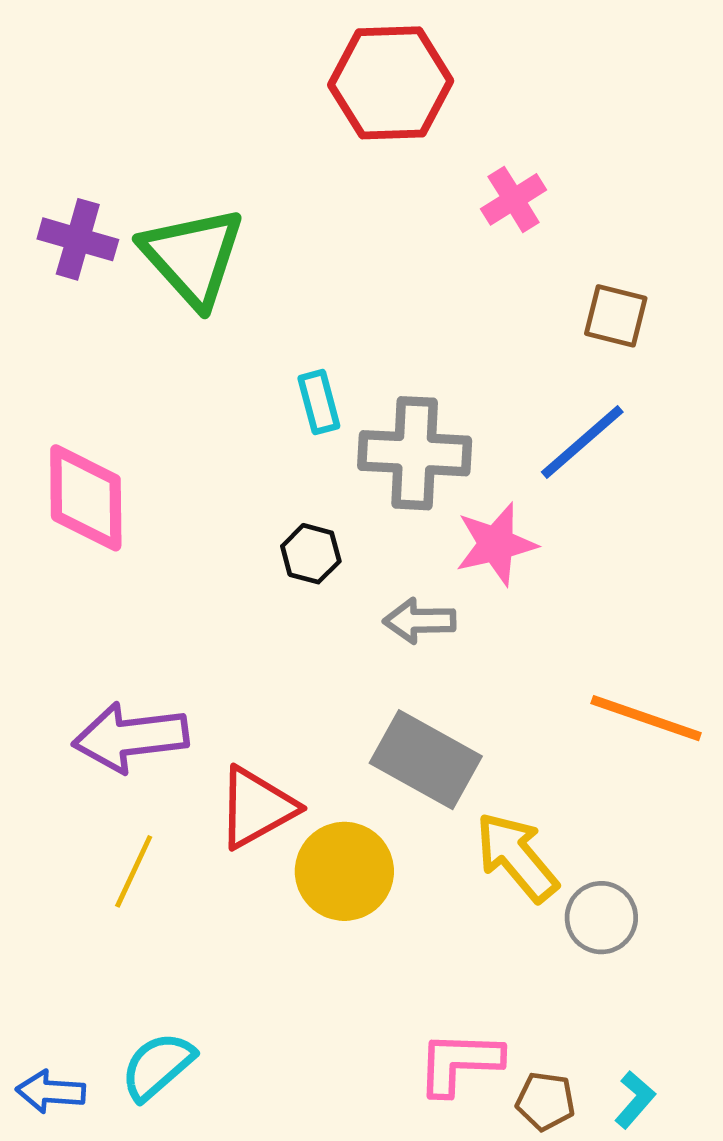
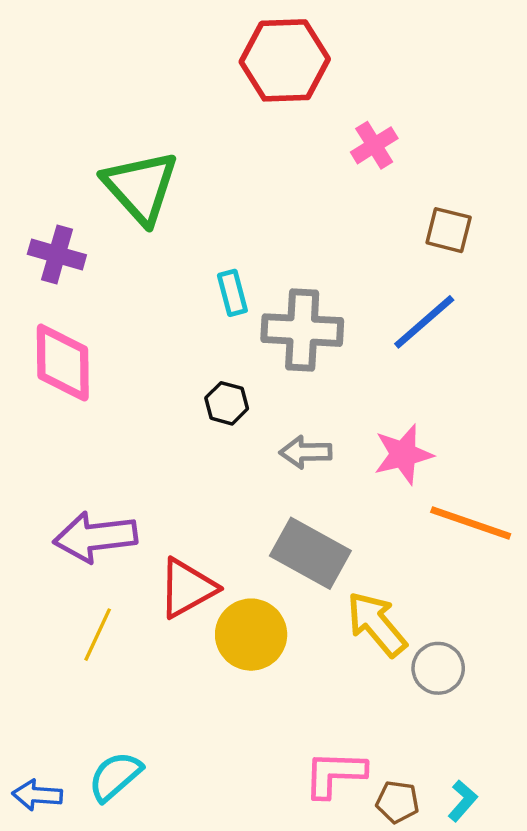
purple cross: (78, 239) -> (57, 255), moved
pink star: (496, 544) -> (403, 454), moved

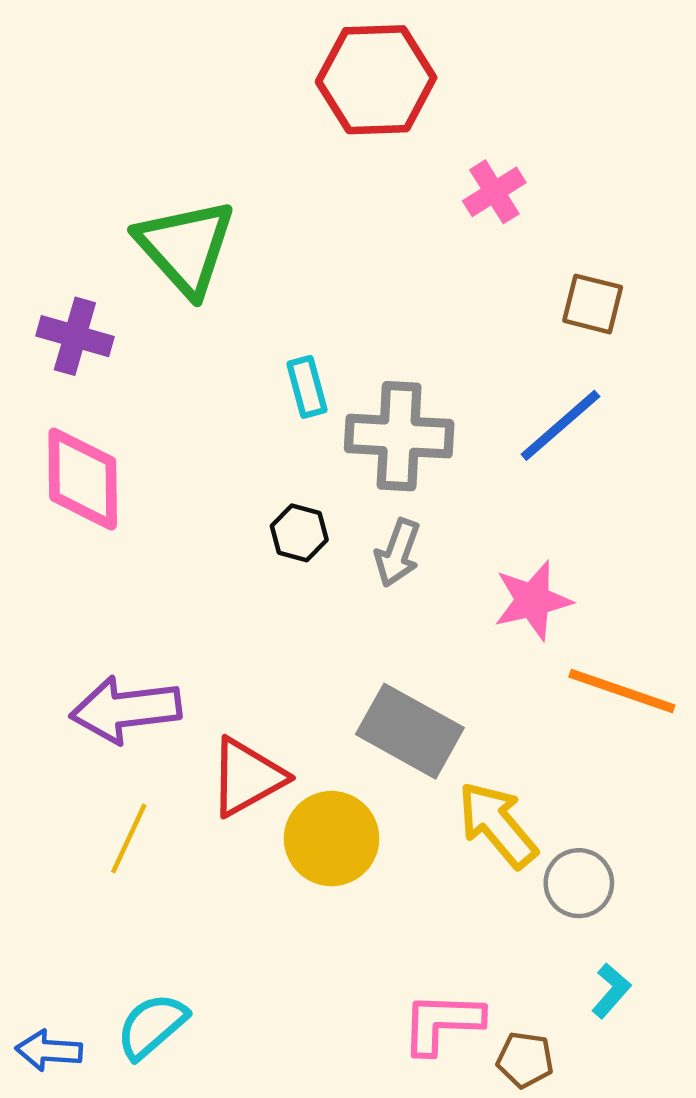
gray arrow: (306, 452) -> (398, 553), moved, turned -69
cyan L-shape: (463, 801) -> (611, 991), moved

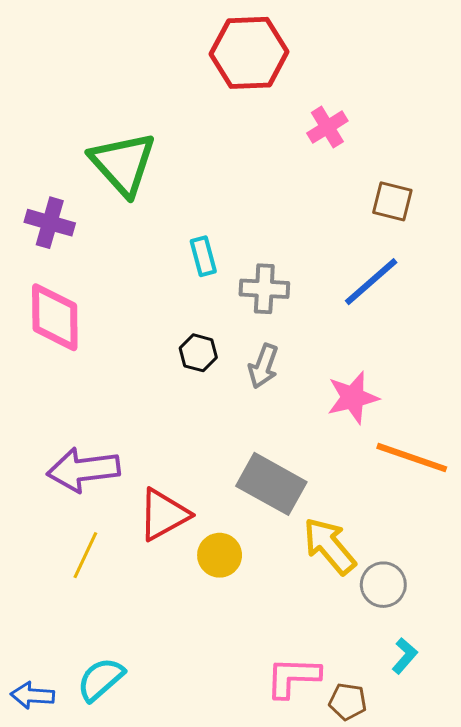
gray cross: (399, 436) -> (264, 289), size x0.7
yellow circle: (332, 839) -> (220, 555), size x0.7

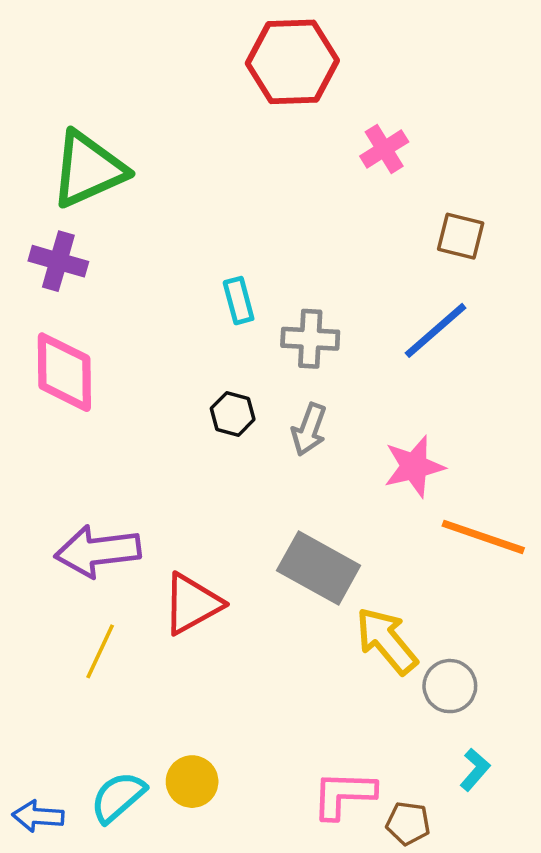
green triangle: (123, 164) -> (88, 169), moved, turned 48
yellow circle: (220, 555) -> (192, 782), moved

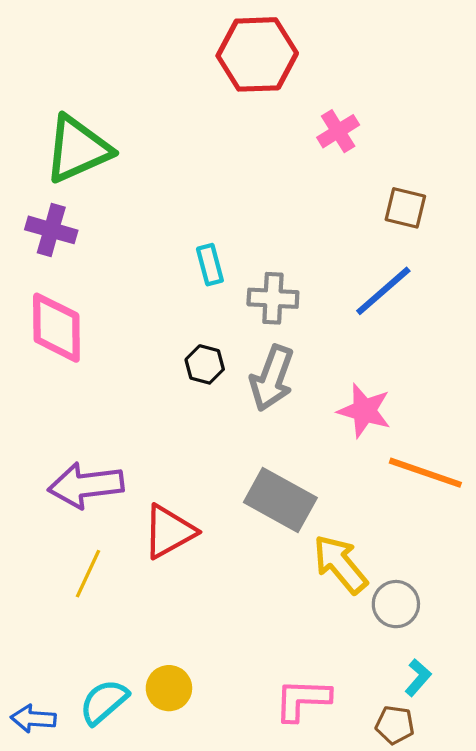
gray arrow: (309, 429) -> (272, 378), size x1.4
pink star: (414, 466) -> (364, 411), turned 30
brown pentagon: (408, 823) -> (395, 725), moved

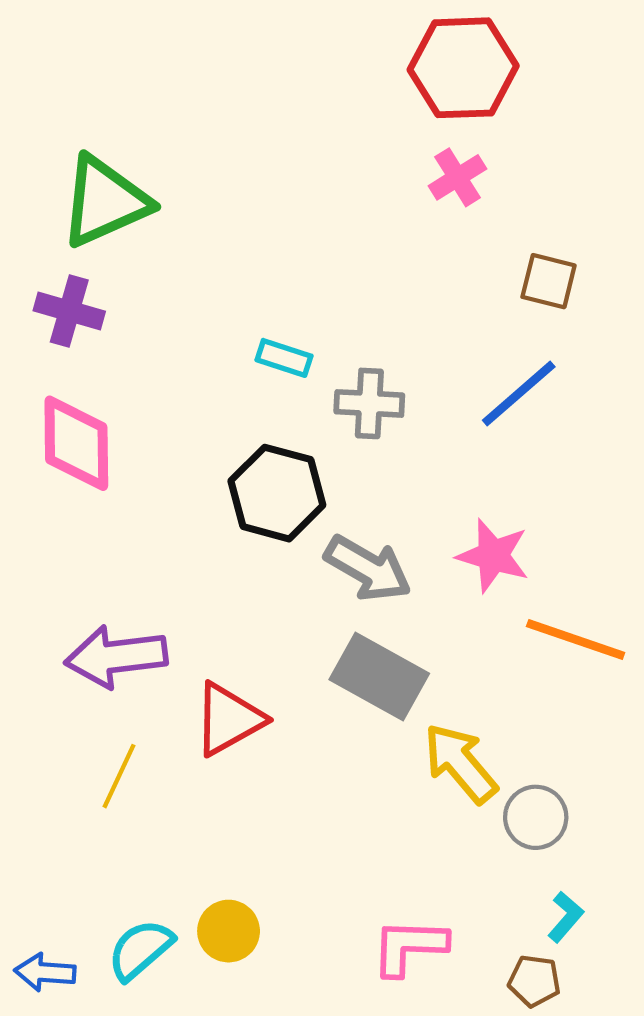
red hexagon: (257, 54) -> (463, 68), moved
cyan rectangle: (210, 265) -> (284, 358), turned -57
black hexagon: (205, 364) -> (277, 493), size x1.8
gray arrow: (272, 378) -> (368, 568), moved, turned -80

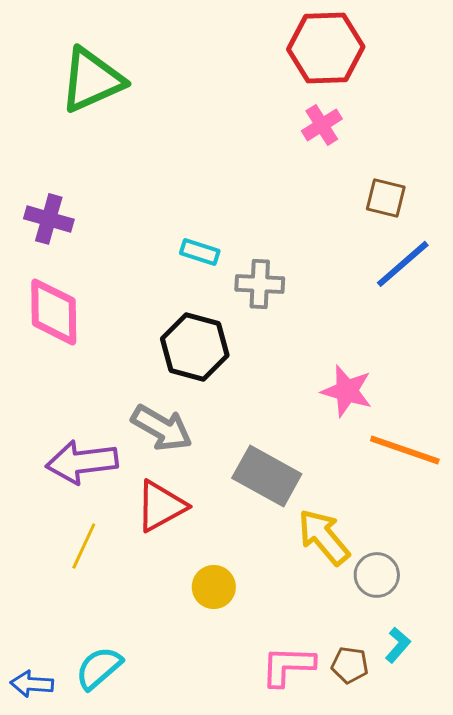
green triangle: (105, 202) -> (92, 80), moved
blue line: (519, 393) -> (403, 264), moved
gray arrow: (368, 568) -> (162, 428), moved
yellow circle: (229, 931) -> (214, 587), moved
brown pentagon: (534, 981) -> (350, 665), moved

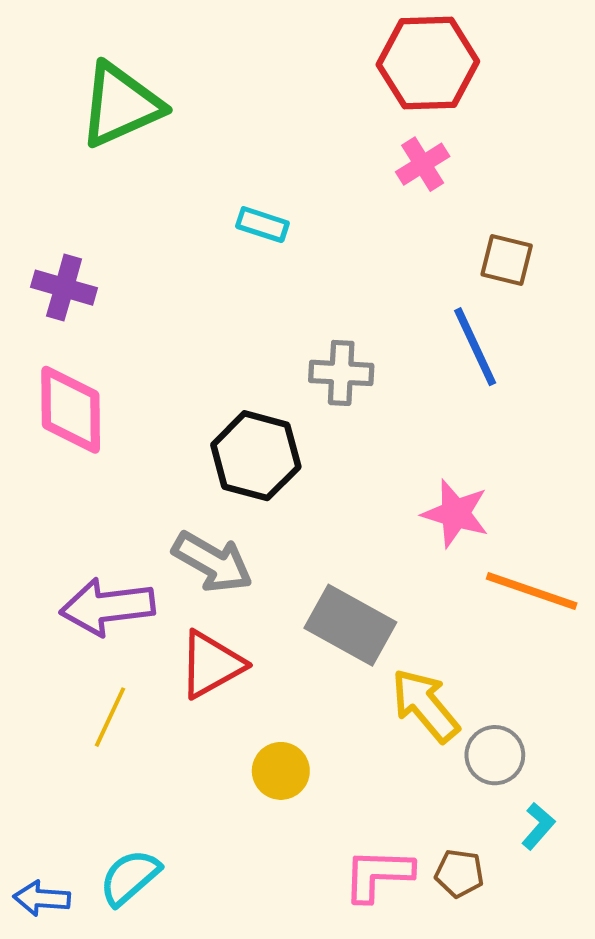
cyan rectangle: (200, 252) -> (262, 225), moved
blue line: (403, 264) -> (475, 347), moved, turned -74
cyan L-shape: (398, 645) -> (538, 826), moved

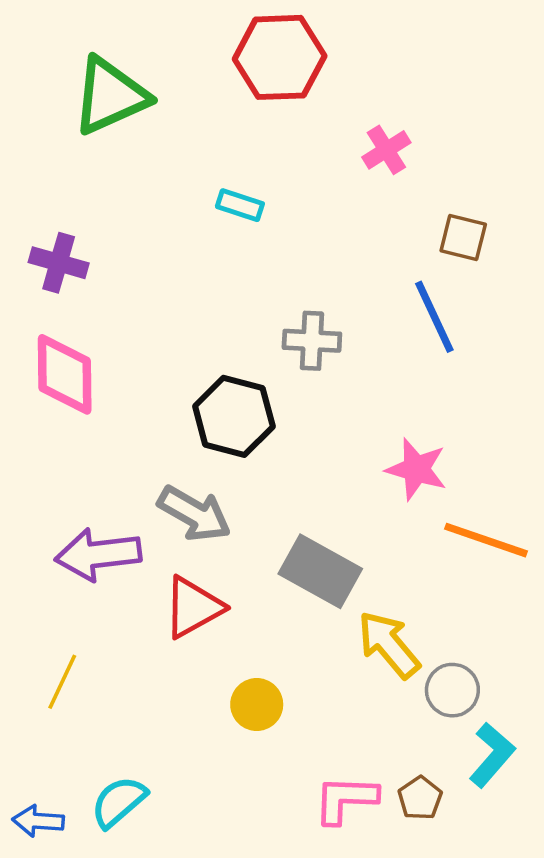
red hexagon: (428, 63) -> (280, 57), moved
yellow line: (110, 717) -> (62, 682), moved
cyan L-shape: (538, 826) -> (492, 755), size x1.5
brown pentagon: (459, 873) -> (420, 798), turned 30

